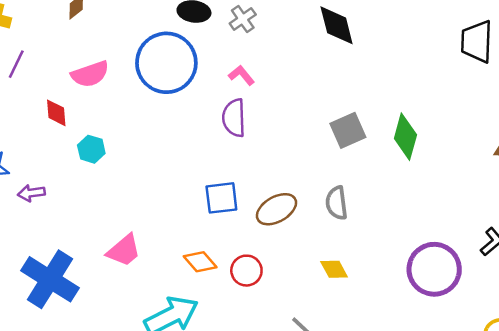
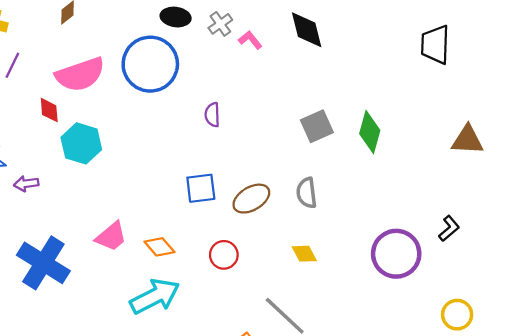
pink semicircle: (90, 74) -> (80, 74), size x1.4
pink L-shape: (241, 75) -> (250, 40), moved
purple semicircle: (234, 118) -> (212, 115), size x0.7
cyan hexagon: (91, 149) -> (81, 143), size x1.6
orange diamond: (200, 262) -> (159, 247), moved

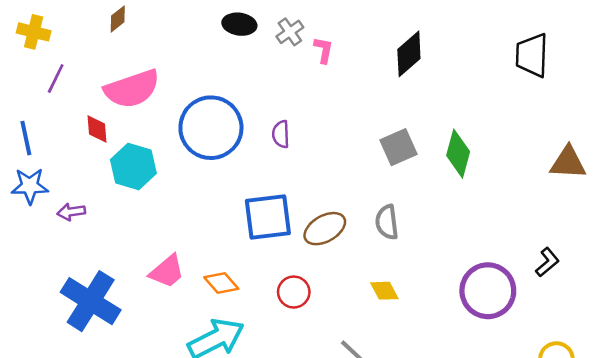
black diamond: (307, 30) -> (409, 54), moved, turned 63
pink L-shape: (250, 40) -> (324, 50), turned 50
blue circle: (150, 64) -> (211, 128), moved
blue square: (201, 188) -> (268, 217), size x1.4

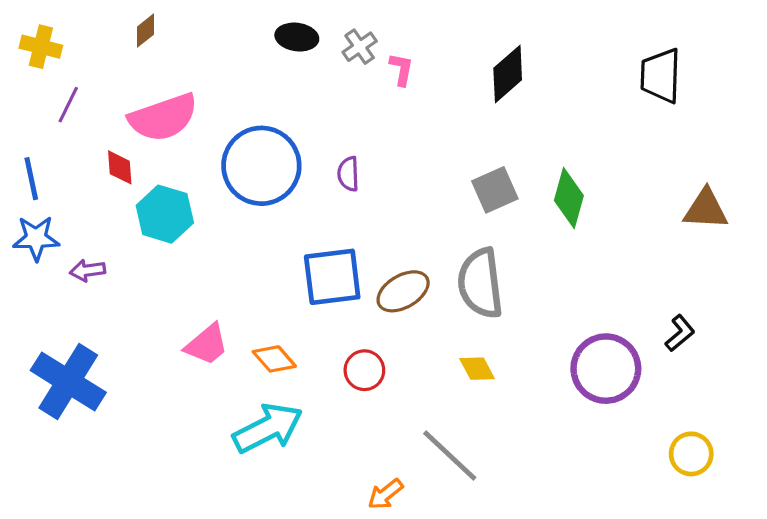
gray semicircle: (387, 222) -> (480, 283), size x1.6
blue cross: (91, 301) -> (68, 381), moved

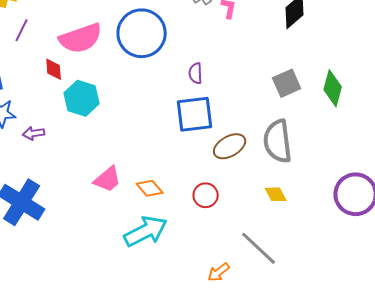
blue circle: (261, 166) -> (142, 33), moved
blue square: (332, 277) -> (195, 114), moved

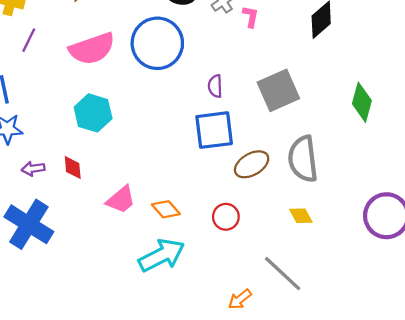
red diamond: (54, 69) -> (73, 168), moved
gray square: (287, 83) -> (278, 90), moved, size x1.4
purple arrow: (34, 133) -> (33, 169), moved

